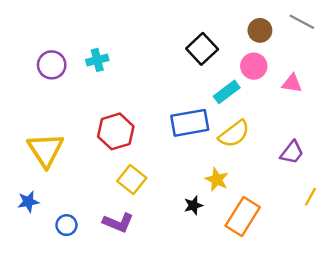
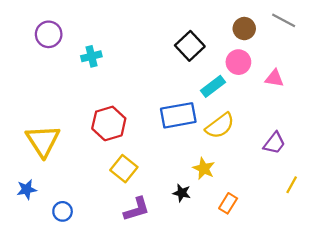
purple circle: (52, 65) -> (49, 34), moved
black star: (193, 205) -> (182, 193), turned 30
orange rectangle: (243, 216) -> (228, 203), size x0.6
purple L-shape: (118, 223) -> (137, 209), moved, turned -40

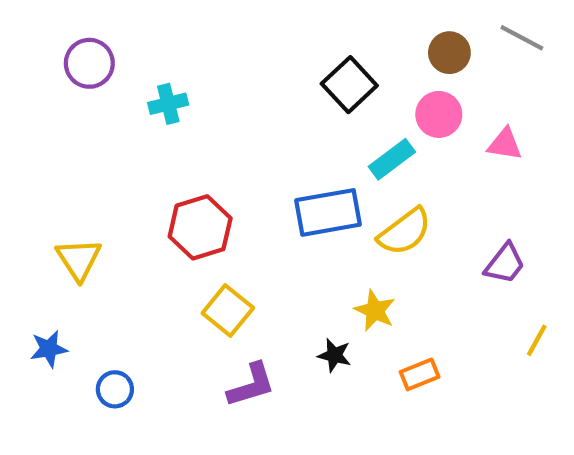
yellow triangle: (43, 141) -> (79, 259), size x0.7
orange rectangle: (228, 203) -> (420, 374), turned 36

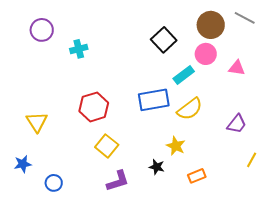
brown circle: (449, 53) -> (211, 25), size x1.4

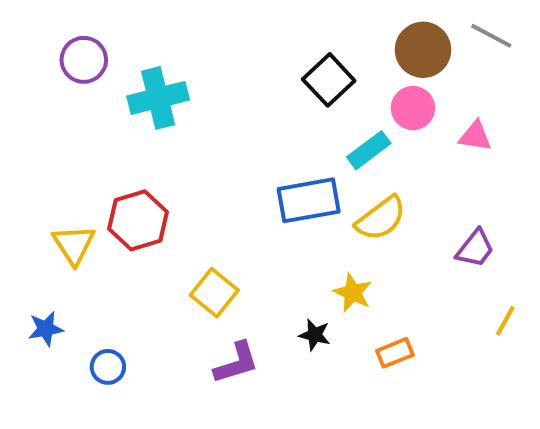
cyan cross: (79, 49) -> (158, 98), size x1.6
red hexagon: (94, 107) -> (138, 220), moved

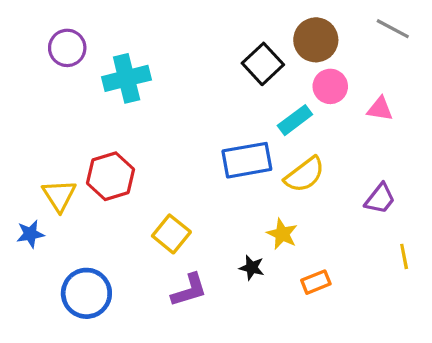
brown circle: (423, 50) -> (316, 40), moved
yellow line: (505, 321) -> (404, 256), turned -40
blue star: (46, 329) -> (30, 234), moved
blue circle: (108, 367) -> (86, 293), size x1.8

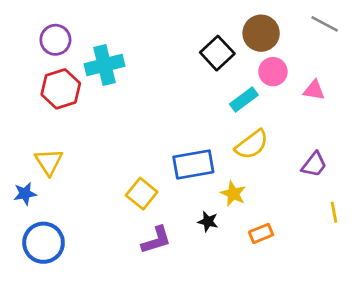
blue rectangle: (247, 160) -> (193, 164), moved
red hexagon: (110, 176) -> (61, 89), moved
blue circle: (86, 293) -> (44, 243), moved

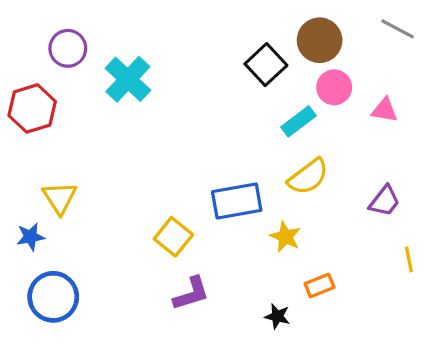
cyan cross: (105, 65) -> (128, 79), turned -33
red hexagon: (61, 89) -> (32, 108), moved
black star: (208, 222) -> (277, 316), moved

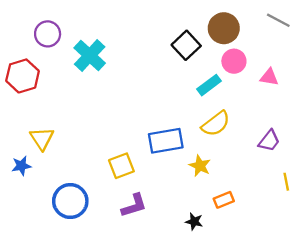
yellow square: (173, 237) -> (121, 166), turned 30
blue circle: (53, 297) -> (70, 201), moved

